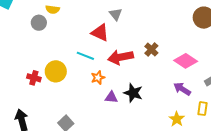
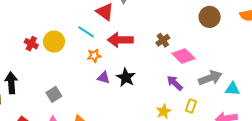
brown cross: (151, 50) -> (163, 40), moved

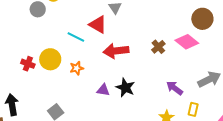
cyan line: (86, 32) -> (76, 37), moved
orange star: (94, 56) -> (77, 68), moved
pink diamond: (183, 56) -> (187, 42), moved

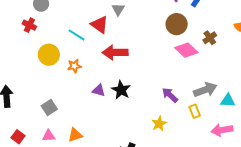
brown circle: (202, 19) -> (177, 24), moved
brown cross: (158, 47) -> (210, 38), moved
red cross: (28, 64) -> (29, 25), moved
yellow rectangle: (193, 109) -> (195, 111), moved, turned -40

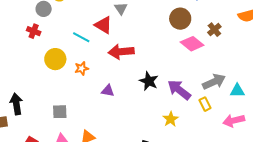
black star: (121, 90) -> (149, 81), moved
purple arrow: (170, 95) -> (179, 90), size x1.4
gray square: (49, 107) -> (60, 112), turned 35

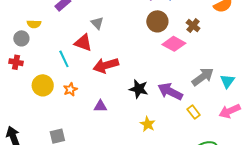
cyan line: (81, 37) -> (64, 59), turned 48
cyan triangle: (237, 91) -> (227, 81), turned -42
yellow rectangle: (205, 104) -> (194, 112), moved
yellow star: (171, 119) -> (148, 124), moved

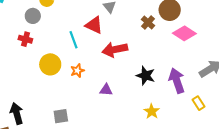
brown cross: (193, 26) -> (148, 23), moved
purple arrow: (170, 91) -> (177, 81), turned 40

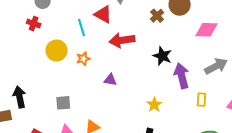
pink diamond: (184, 33) -> (207, 30), moved, turned -35
black star: (146, 76) -> (162, 56), moved
yellow rectangle: (198, 103) -> (202, 100), turned 32

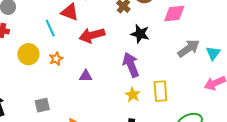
black star: (162, 56) -> (140, 34), moved
purple arrow: (182, 76) -> (131, 65), moved
yellow rectangle: (202, 100) -> (160, 91), moved, size x1.5

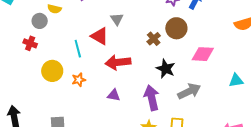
gray arrow: (189, 48) -> (189, 91), moved
cyan triangle: (213, 53) -> (236, 80), moved, turned 35
purple triangle: (86, 76) -> (114, 95), moved

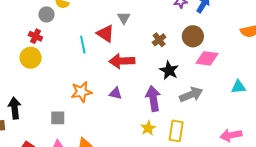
brown circle: (176, 28) -> (193, 36), moved
yellow circle: (52, 71) -> (31, 58), moved
orange star: (79, 80) -> (81, 92), moved, size x1.5

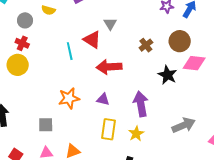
gray circle: (46, 14) -> (25, 20), moved
black star: (169, 70) -> (167, 75), moved
gray arrow: (191, 95) -> (184, 125), moved
yellow rectangle: (176, 131) -> (109, 129), moved

